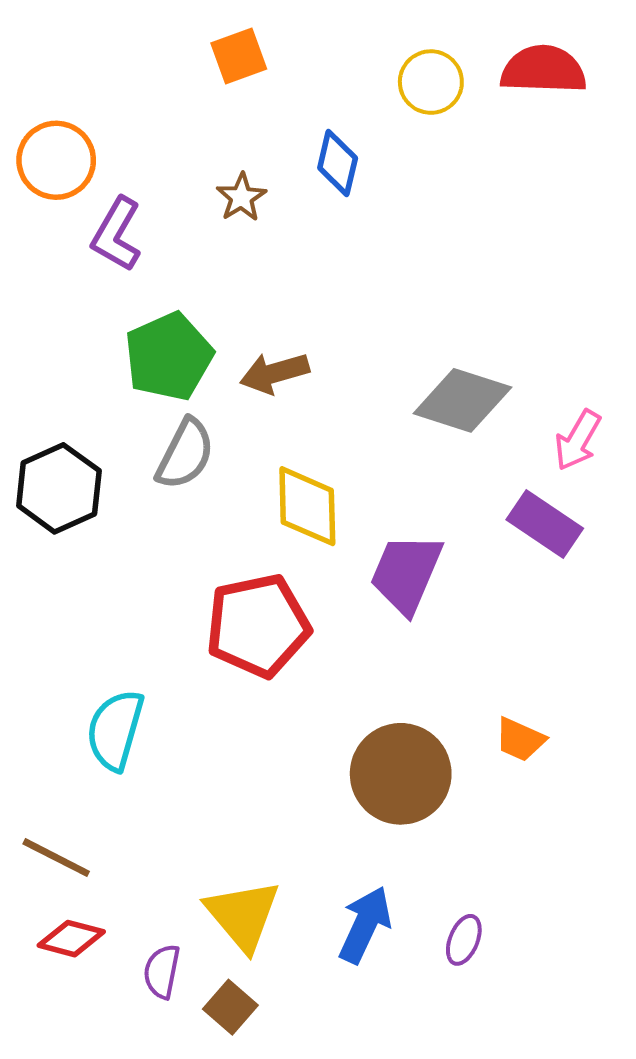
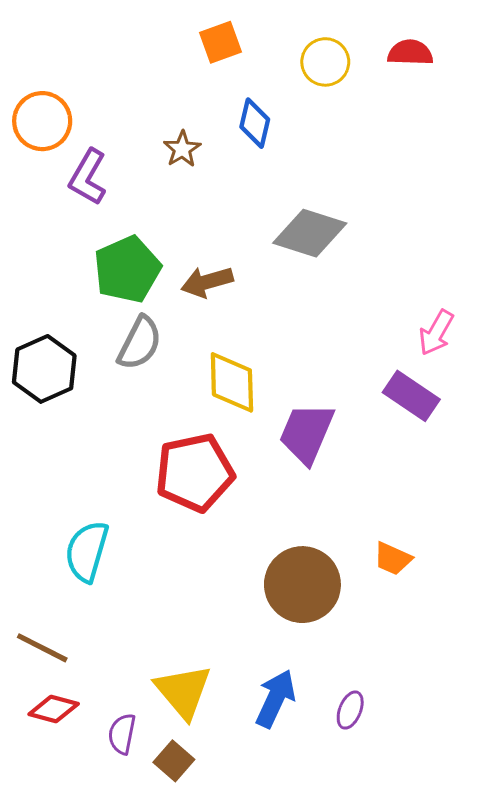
orange square: (239, 56) -> (221, 42), moved
red semicircle: (543, 70) -> (410, 53), size x0.7
gray diamond: (462, 400) -> (310, 233), moved

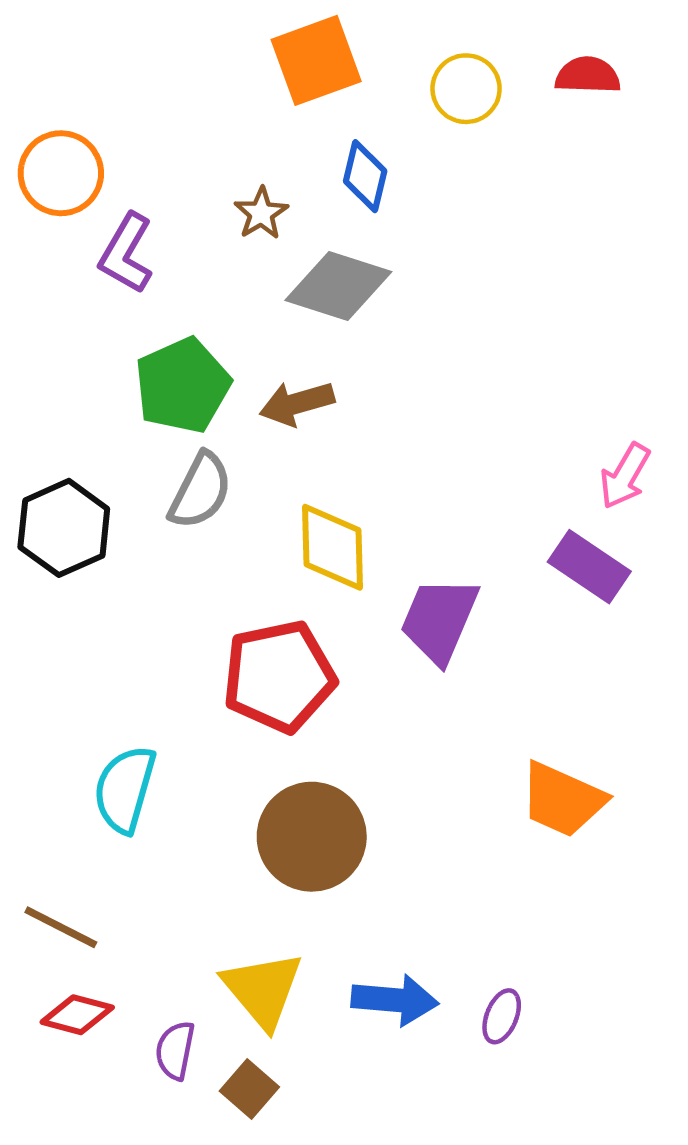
orange square: (221, 42) -> (316, 60), size x1.5
gray diamond: (310, 233) -> (338, 286), moved
orange trapezoid: (393, 559) -> (563, 800), size x1.6
brown circle: (302, 585) -> (312, 837), moved
blue arrow: (275, 699) -> (395, 1000), turned 70

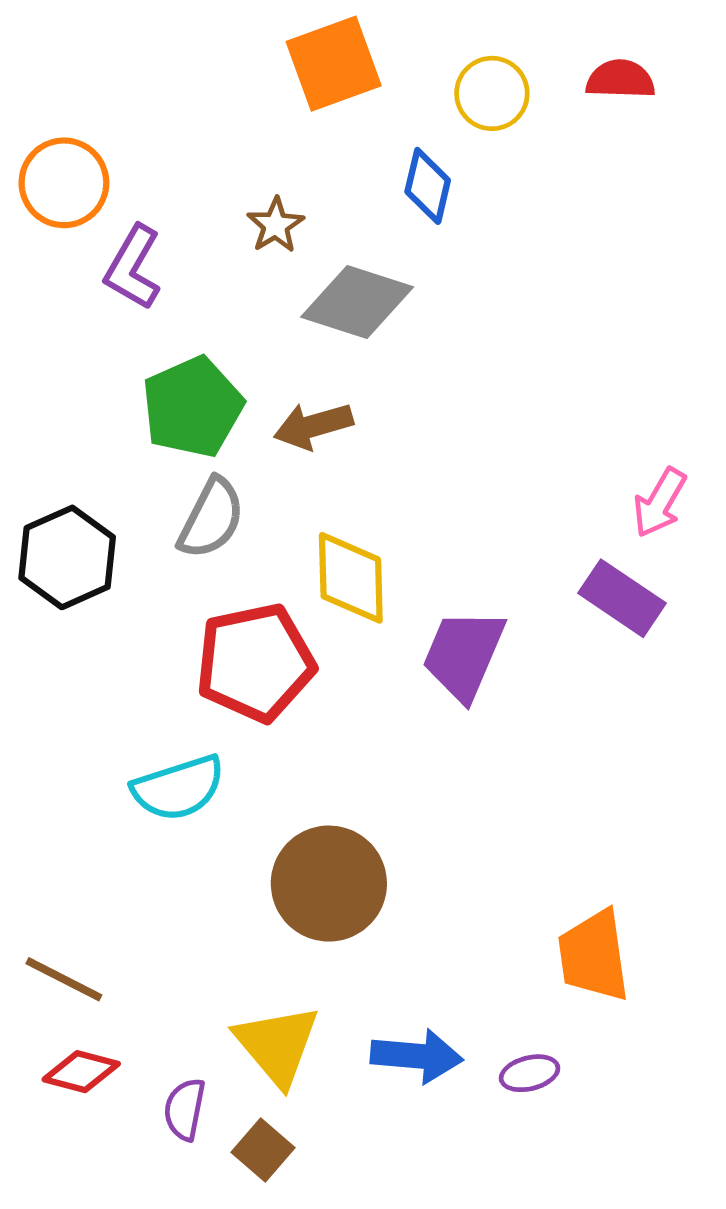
blue diamond: (365, 176) -> (428, 186), moved
red pentagon: (279, 676) -> (255, 663), moved
cyan semicircle: (125, 789) -> (178, 788), moved, turned -124
orange trapezoid: (563, 800) -> (594, 956), moved, turned 58
purple ellipse: (502, 1016) -> (530, 1073), turned 54

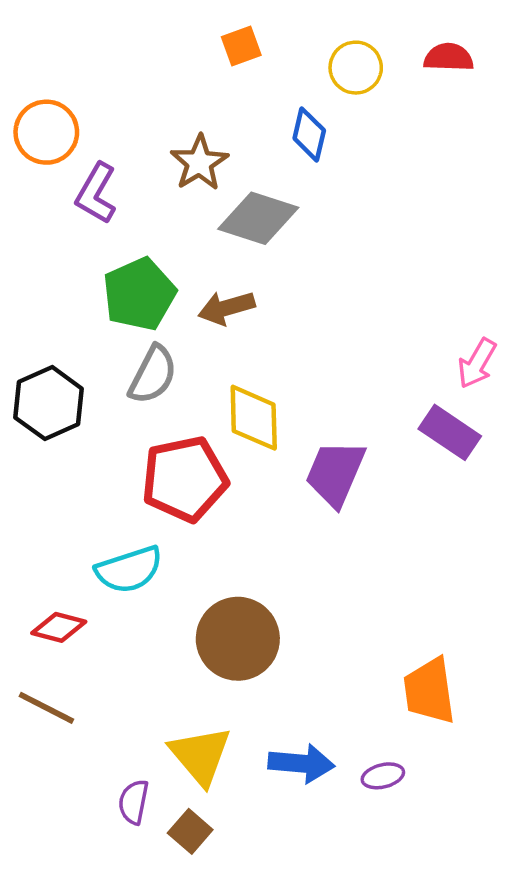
orange square: (334, 64) -> (241, 46), size x0.6
brown star: (276, 225) -> (199, 163), size x1.4
red diamond: (81, 1072) -> (59, 627), moved

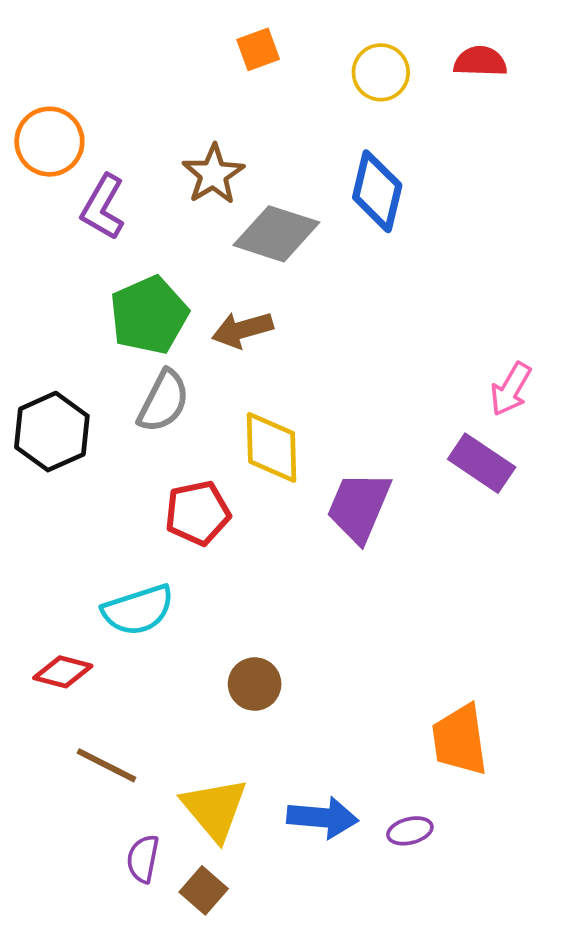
blue diamond: (309, 134) -> (377, 191), moved, size x1.4
red pentagon: (185, 479) -> (198, 513), size x0.7
brown circle: (238, 639) -> (255, 684), size x0.6
brown line: (46, 708) -> (107, 765), moved

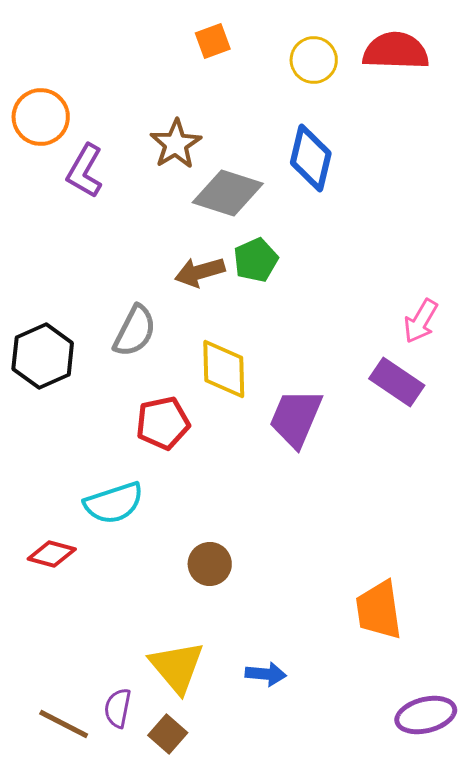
red semicircle: (480, 61) -> (396, 51), size x1.5
green pentagon: (149, 315) -> (256, 260), moved, size x0.7
brown line: (107, 765) -> (64, 724), moved
blue arrow: (323, 818) -> (266, 674), size x0.7
purple ellipse: (410, 831) -> (426, 715), moved, size x1.6

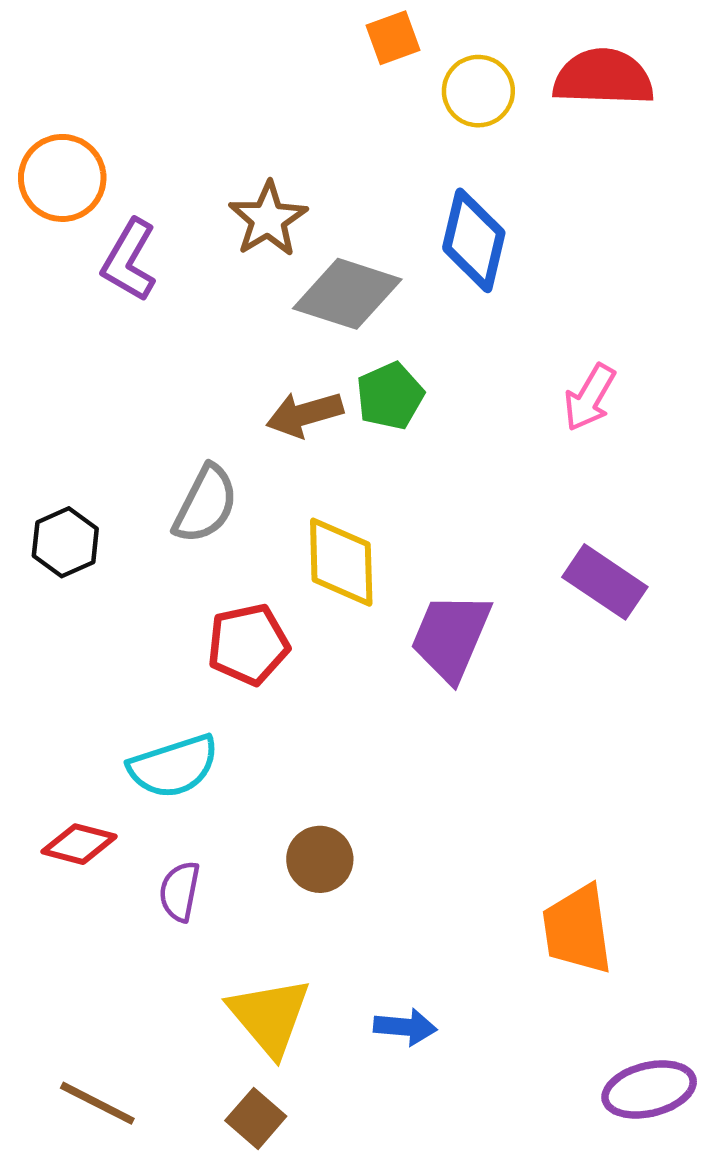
orange square: (213, 41) -> (393, 38), moved
pink arrow: (421, 321) -> (590, 397), moved
black hexagon: (43, 356) -> (65, 542), size x0.7
purple semicircle: (118, 708) -> (180, 891), moved

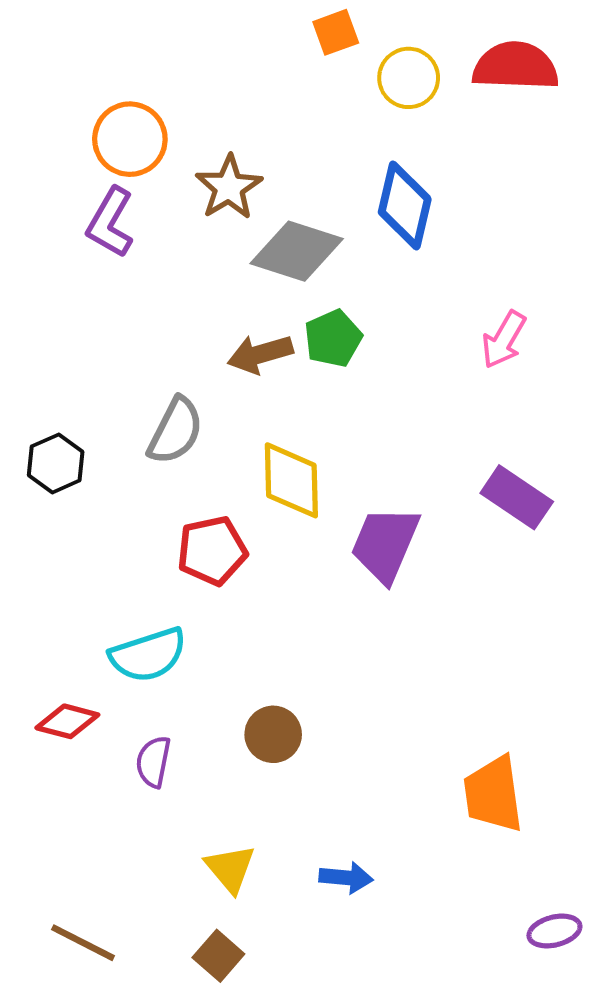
orange circle: (62, 178) -> (130, 139), moved
yellow triangle: (270, 1016) -> (230, 868), size x0.7
purple ellipse: (649, 1089) -> (554, 931), size x0.7

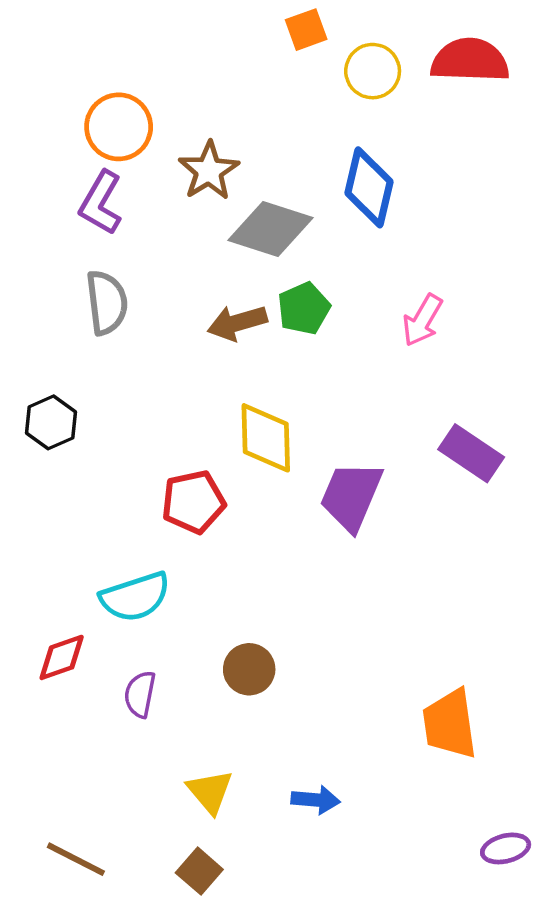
pink arrow: (504, 340) -> (422, 320), moved
gray semicircle: (175, 431) -> (107, 303), moved, turned -34
red diamond: (67, 721) -> (62, 657), turned -34

